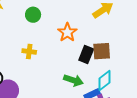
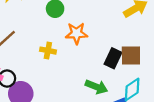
orange star: (67, 32) -> (76, 33), moved, turned 30

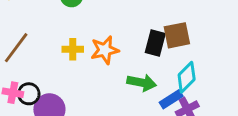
orange star: (76, 33) -> (105, 50), moved

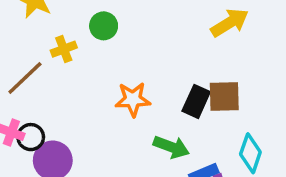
yellow cross: (73, 49) -> (64, 49), moved, turned -30
cyan diamond: (187, 77) -> (250, 153), moved, turned -36

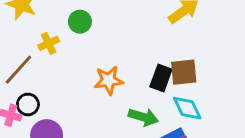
black circle: (31, 137) -> (28, 104), moved
cyan diamond: (250, 153) -> (187, 108), moved, turned -40

